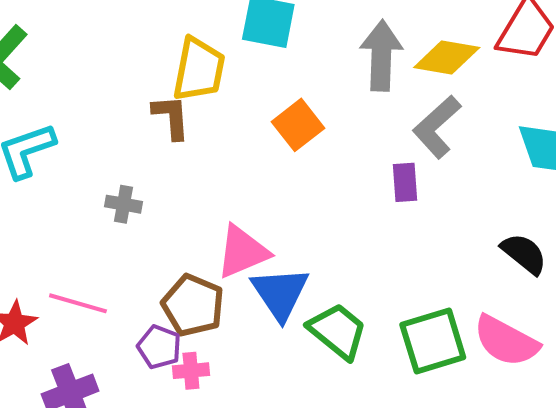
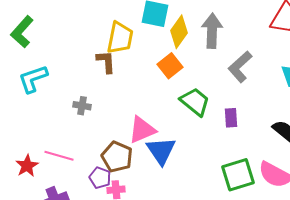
yellow diamond: (447, 57) -> (179, 32), moved, turned -64
purple rectangle: (405, 182) -> (231, 118), moved
green trapezoid: (338, 331) -> (195, 102), moved

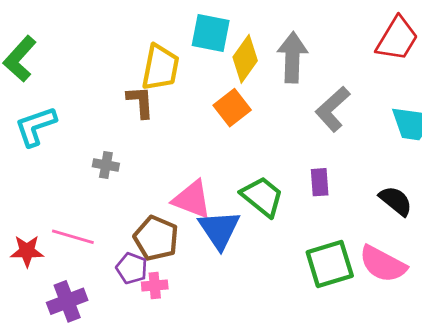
green trapezoid: (195, 102) -> (262, 197), moved
pink triangle: (142, 130) -> (192, 199), turned 44
red star: (27, 166) -> (27, 251), turned 30

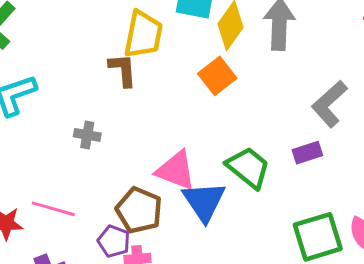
gray L-shape: (333, 109) -> (329, 104), moved
purple rectangle: (320, 182) -> (307, 153), turned 76

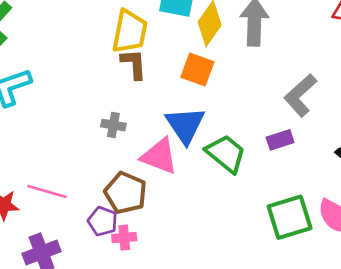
brown L-shape: (123, 70) -> (134, 64), moved
orange square: (217, 76) -> (197, 69), turned -32
gray cross: (87, 135) -> (113, 125), moved
blue triangle: (204, 201) -> (185, 125), moved

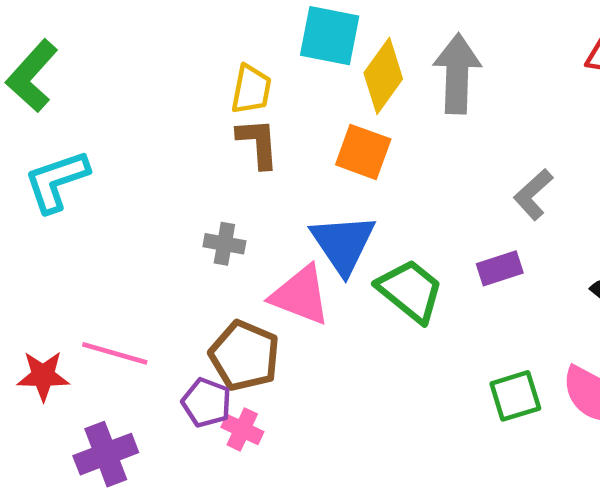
yellow trapezoid: (130, 32) -> (251, 89), size x0.7
gray L-shape: (300, 95) -> (533, 194), size x0.7
green square: (290, 217) -> (515, 396), size x0.7
pink cross: (124, 238) -> (242, 429), turned 30

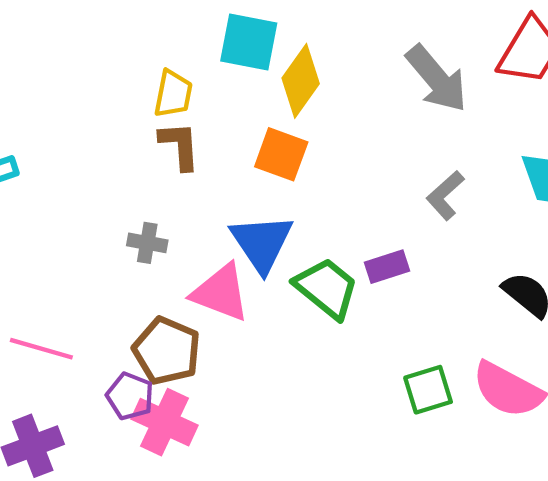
gray arrow: (457, 74) -> (437, 79), moved, turned 138
purple rectangle: (500, 268) -> (387, 267), moved
pink cross: (242, 429) -> (165, 422), size x1.6

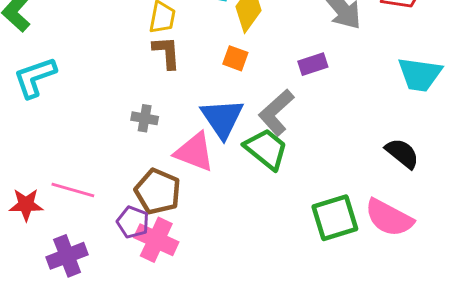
orange square: (281, 154) -> (235, 58), size x0.7
gray L-shape: (445, 195) -> (276, 112), moved, size x1.4
purple rectangle: (387, 267) -> (313, 64), moved
green square: (428, 390) -> (335, 218), size x1.4

